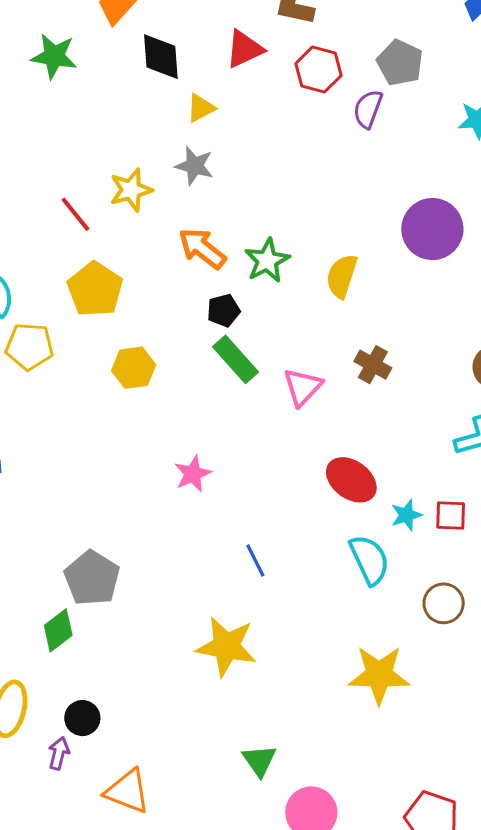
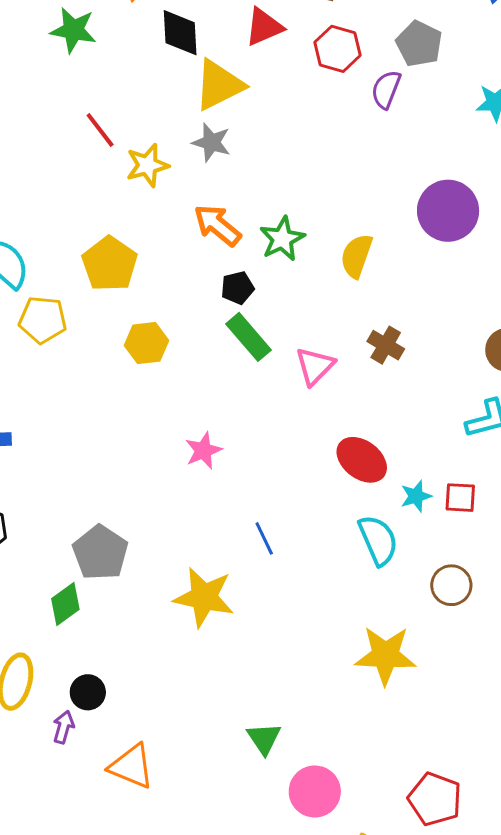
yellow triangle: (201, 108) -> (219, 85), size x1.8
red line: (75, 214) -> (100, 130), moved
yellow star: (226, 647) -> (204, 597), moved

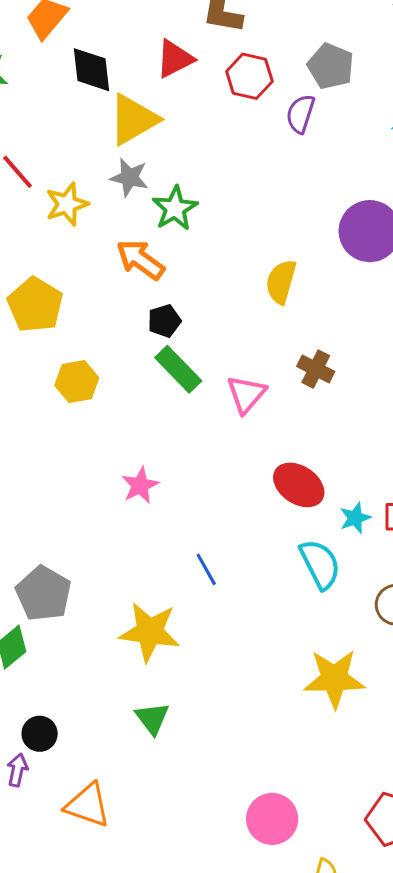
green star: (282, 239) -> (175, 208), moved
green triangle: (264, 738) -> (152, 718), moved

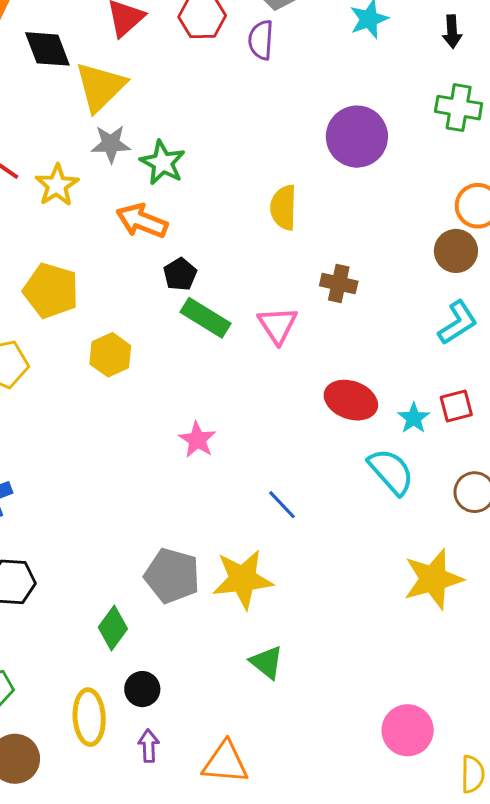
gray pentagon: (44, 594) -> (172, 576), moved
black circle: (40, 734) -> (142, 689), moved

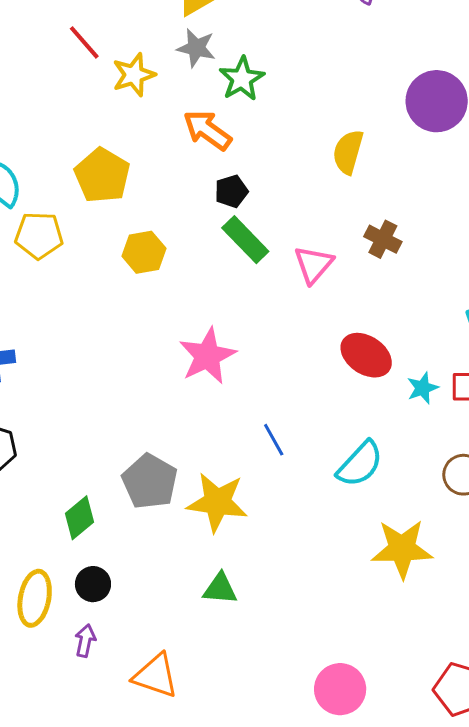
pink star: (197, 440) -> (207, 356), size x1.5
cyan semicircle: (391, 471) -> (360, 464), moved, turned 70
green triangle: (267, 662) -> (220, 589), turned -48

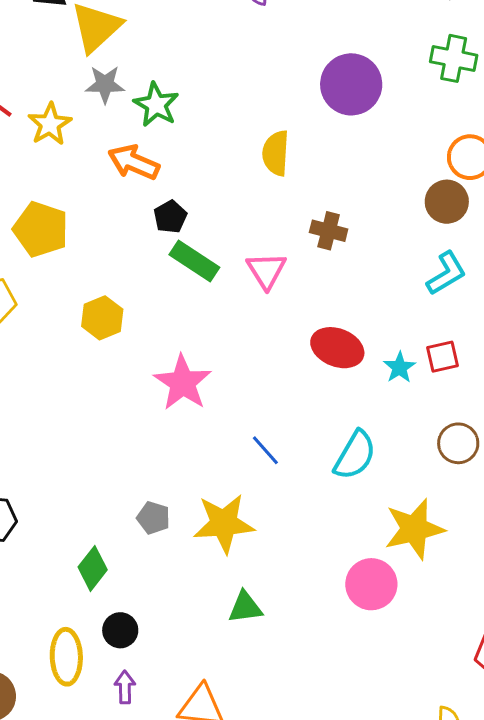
yellow hexagon: (144, 252) -> (102, 318), moved
gray pentagon: (150, 481) -> (153, 518), size x0.6
pink circle: (340, 689) -> (371, 584), moved

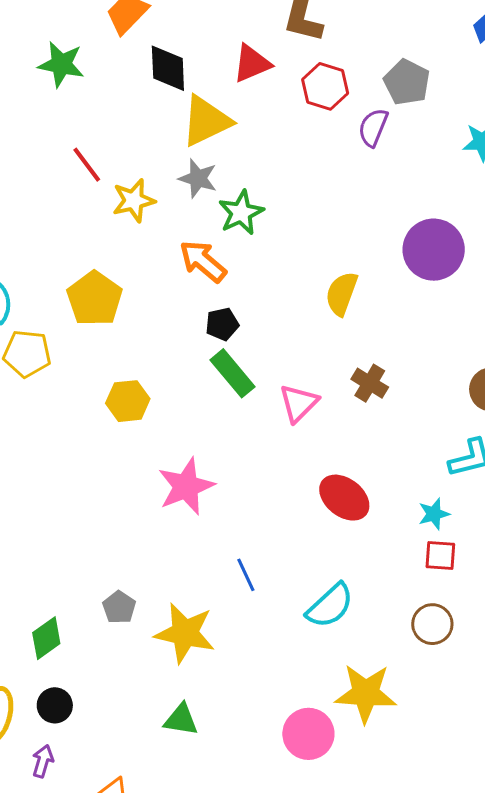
red square: (442, 357) -> (440, 555), moved
cyan star: (400, 367) -> (434, 514), moved

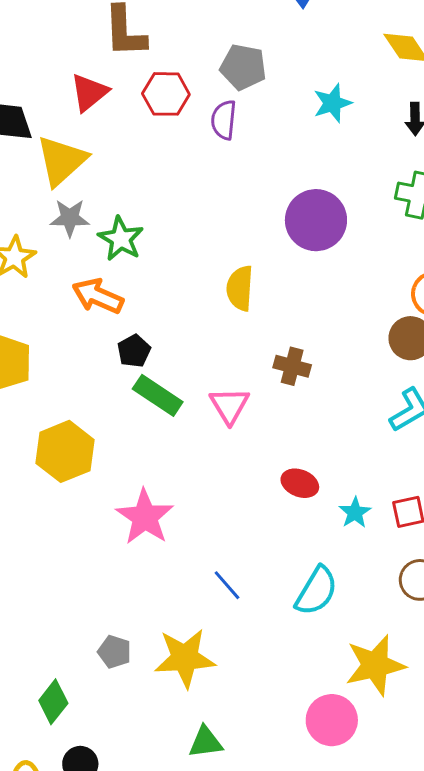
yellow hexagon: (128, 401) -> (65, 451), size x1.4
red ellipse: (344, 498) -> (300, 483), size x0.7
cyan star: (434, 514) -> (355, 513), moved

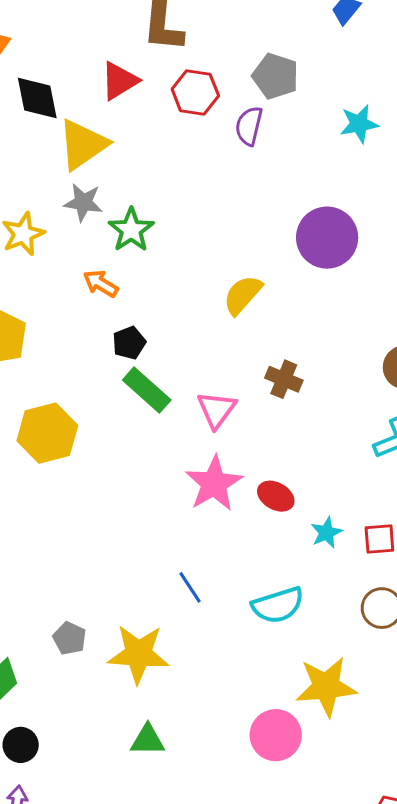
yellow semicircle: (240, 288) -> (243, 295), turned 30
orange arrow: (98, 296) -> (101, 284), size x0.7
pink star: (145, 517) -> (214, 484), moved
cyan semicircle: (316, 591) -> (278, 605), turned 34

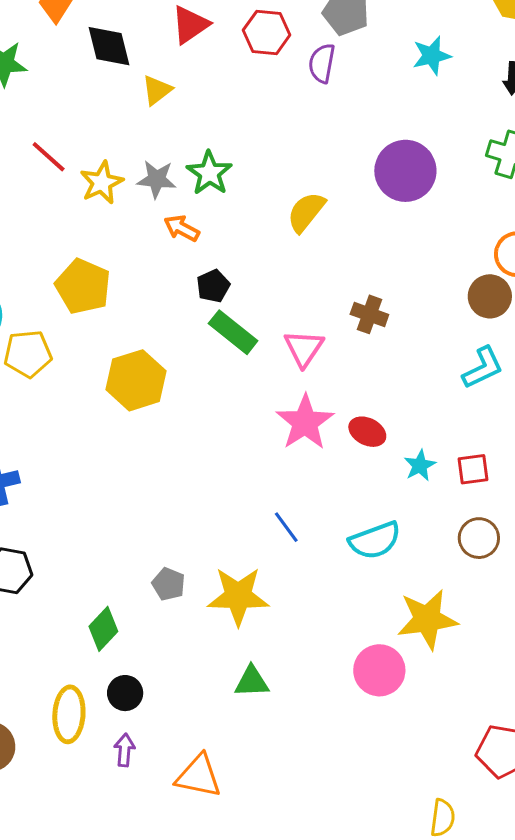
yellow triangle: (83, 144) -> (157, 90), size x0.6
gray star: (83, 202) -> (157, 179), moved
yellow semicircle: (243, 295) -> (306, 212), moved

